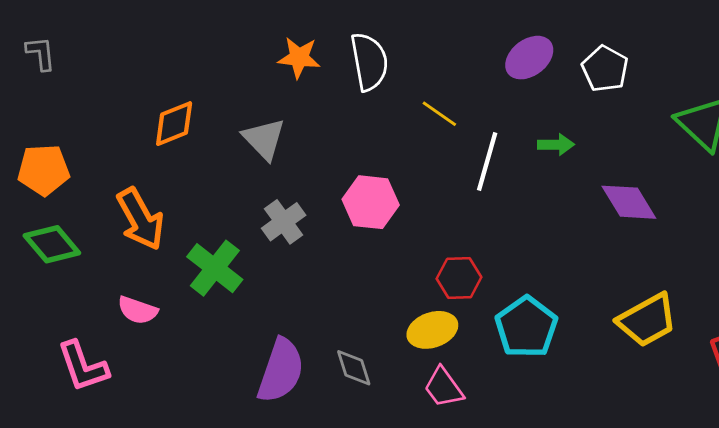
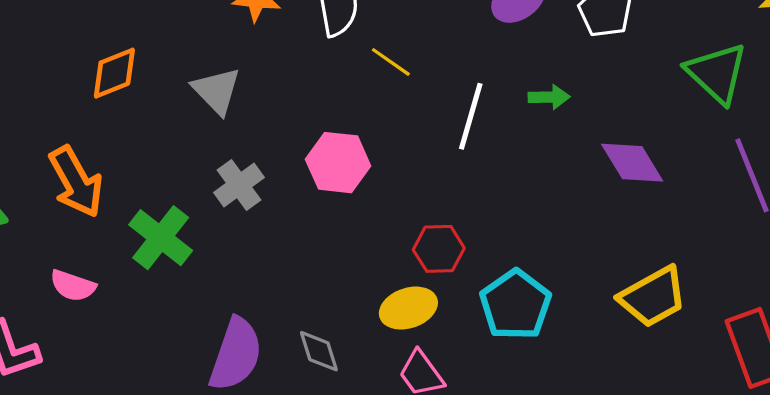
yellow line: (439, 114) -> (391, 62), moved

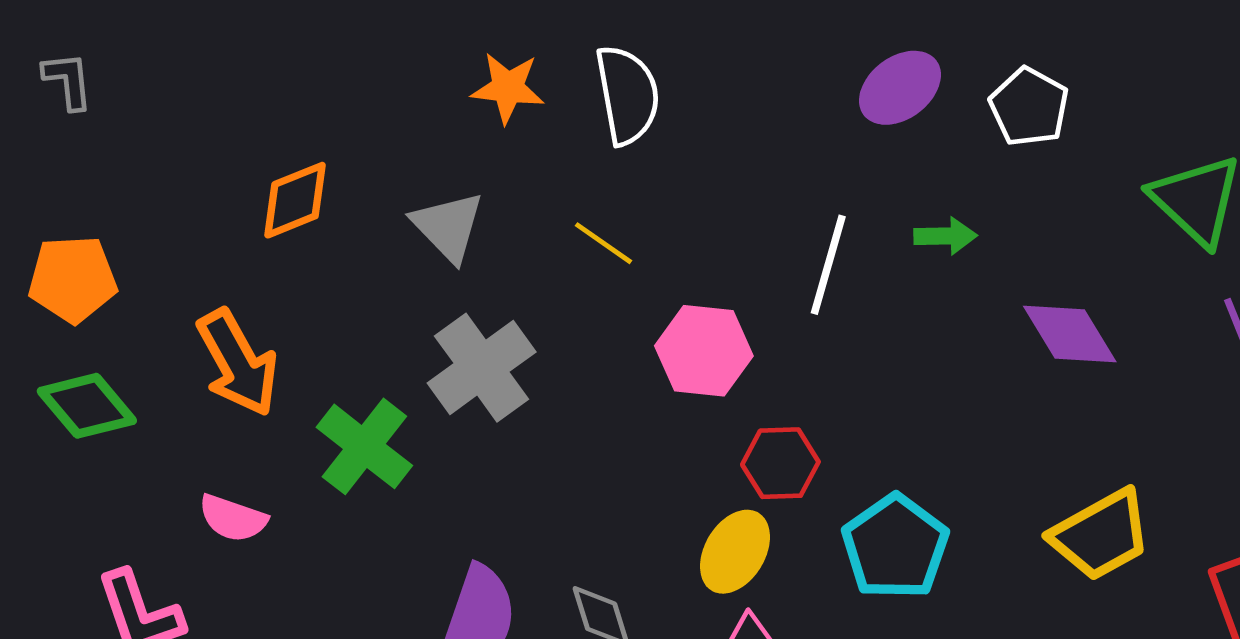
yellow line: (391, 62) -> (603, 243), moved
pink hexagon: (338, 163) -> (704, 351), moved
gray cross: (239, 185) -> (482, 368), size x1.4
yellow ellipse: (408, 308) -> (735, 552), turned -40

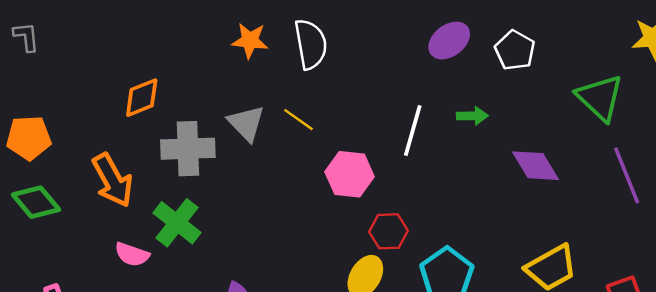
gray triangle: (448, 226) -> (246, 123), moved
gray cross: (482, 368) -> (188, 149), moved, turned 34
pink semicircle: (233, 518) -> (132, 254), moved

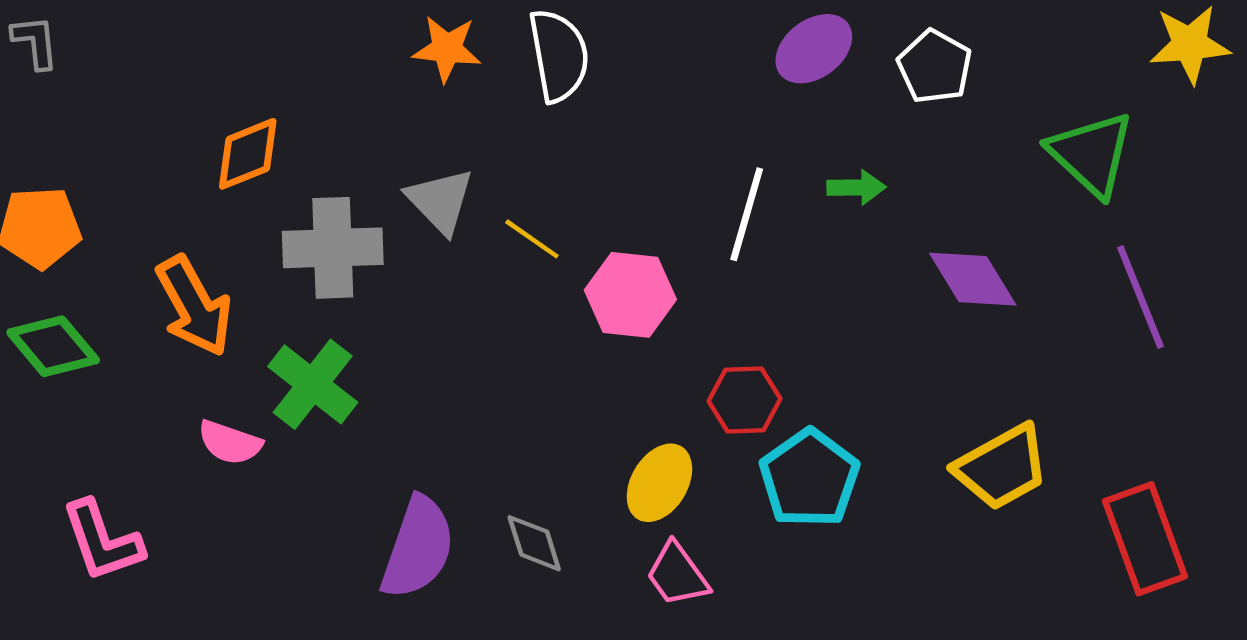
yellow line: (299, 120) -> (532, 239), moved
red hexagon: (388, 231) -> (744, 400), moved

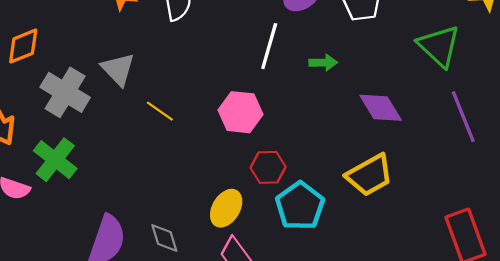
white line: (747, 214) -> (269, 46), moved
yellow line: (532, 239) -> (160, 111), moved
gray cross: (333, 248) -> (65, 92), turned 33
pink hexagon: (630, 295) -> (240, 112), moved
yellow trapezoid: (1002, 467) -> (370, 175), moved

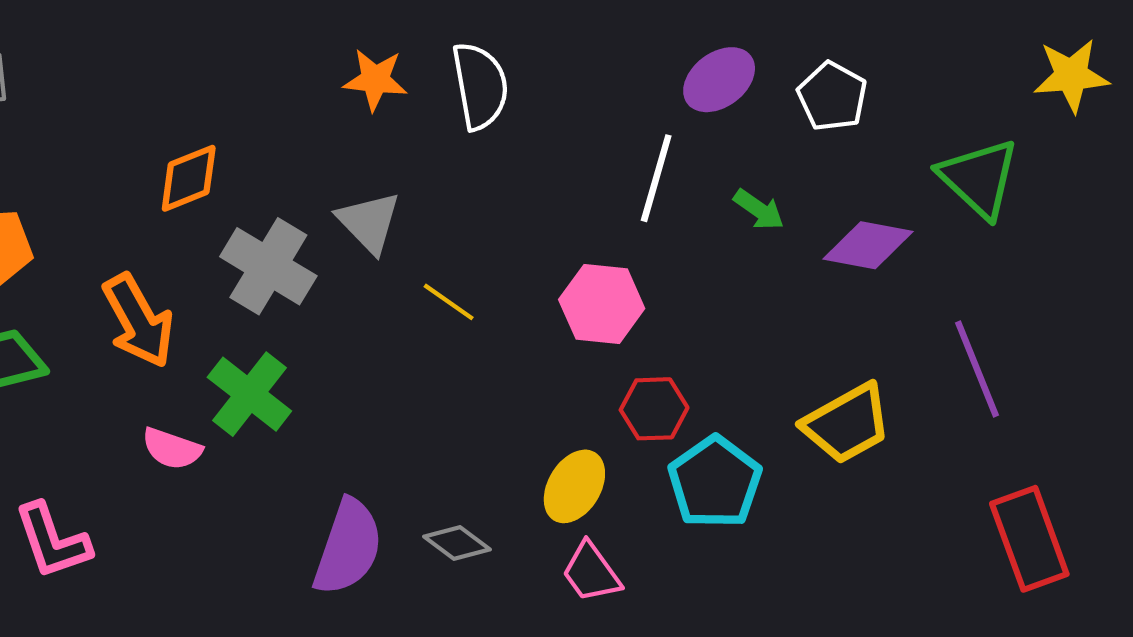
green arrow: (323, 63) -> (759, 210), turned 36
purple diamond: (381, 108) -> (868, 245), moved, turned -48
purple line: (463, 117) -> (977, 369), moved
gray diamond: (164, 238) -> (457, 543), turned -36

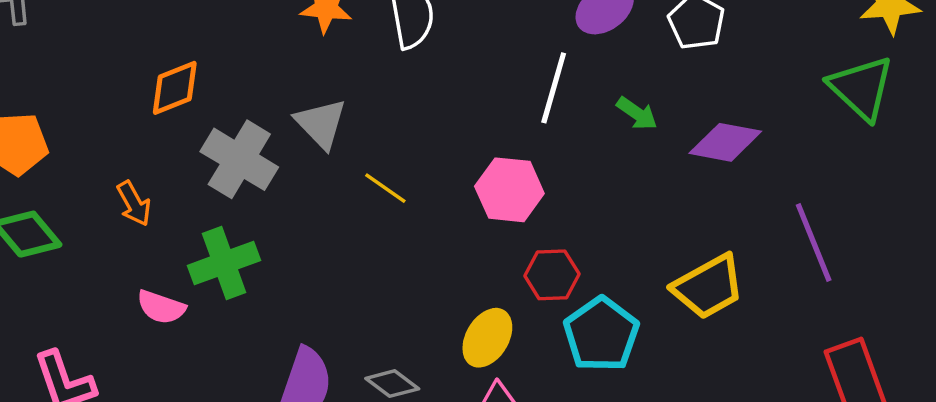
green triangle: (979, 178) -> (861, 88), moved
orange arrow: (138, 321) -> (134, 203), size x0.6
green cross: (249, 394) -> (224, 263), turned 32

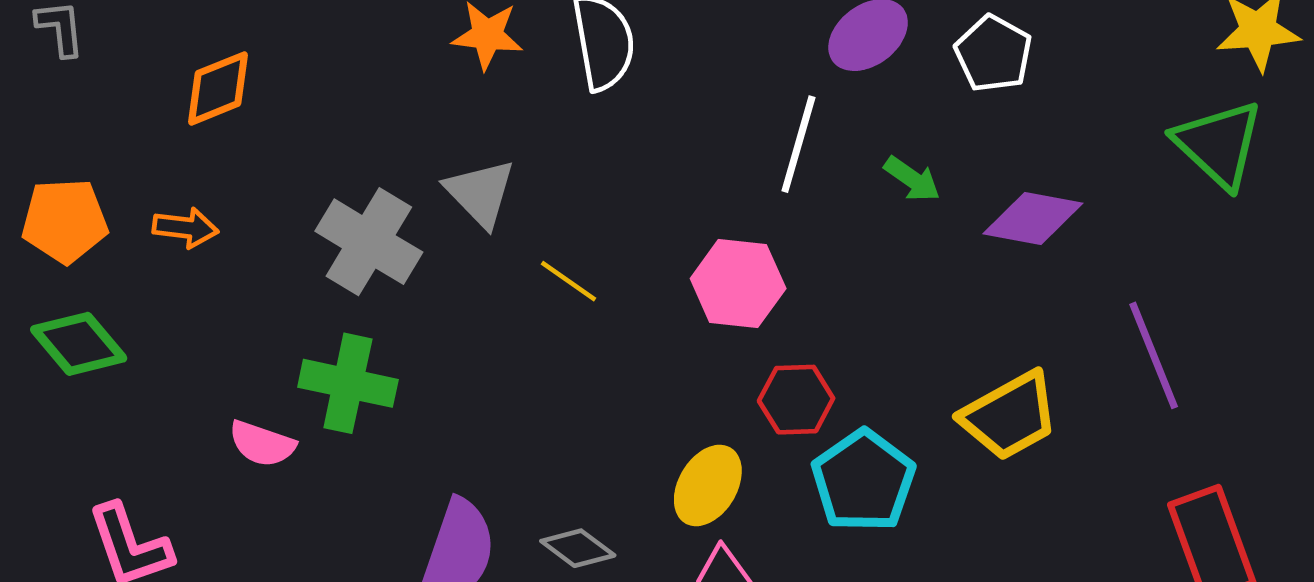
orange diamond: (175, 88) -> (218, 88), moved
orange arrow: (134, 203) -> (185, 228), moved, turned -54
green cross: (224, 263) -> (348, 383), turned 32

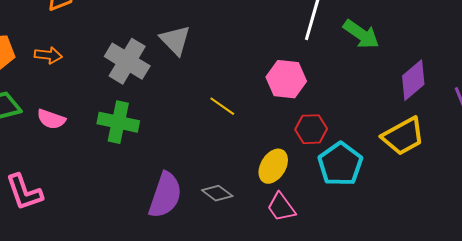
green arrow: (912, 179) -> (361, 34), size x1.5
purple diamond: (1033, 218) -> (413, 80), moved, turned -51
yellow line: (569, 281) -> (222, 106), moved
pink semicircle: (262, 444) -> (51, 119), moved

